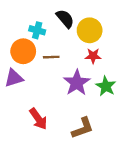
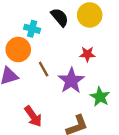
yellow circle: (90, 30) -> (90, 15), moved
brown line: (51, 57) -> (44, 69), moved, turned 63
green star: (106, 86) -> (100, 97), moved

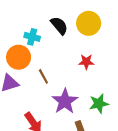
purple star: (71, 81) -> (65, 101), moved
green star: (100, 97) -> (99, 104), turned 30

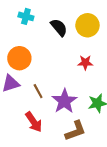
cyan cross: (32, 37) -> (26, 16), moved
brown line: (43, 76) -> (38, 91), moved

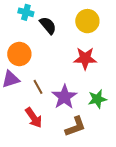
black semicircle: (59, 27) -> (48, 25), moved
red star: (85, 63) -> (85, 58), size x1.5

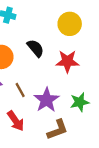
black semicircle: (48, 25) -> (35, 48), moved

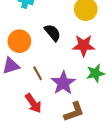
green star: (80, 102) -> (95, 73), moved

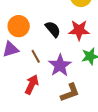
black semicircle: (53, 33) -> (53, 29), moved
red arrow: (33, 103) -> (32, 85), turned -120

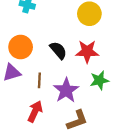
brown line: (36, 56) -> (39, 80), turned 32

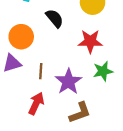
black semicircle: (58, 50) -> (55, 18), moved

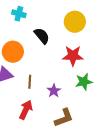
purple star: (68, 82) -> (54, 91), size x0.6

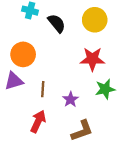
black semicircle: (42, 36) -> (57, 23), moved

